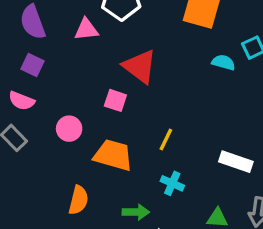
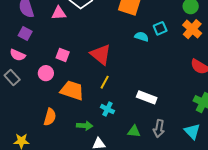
red triangle: (140, 67) -> (101, 54), moved
pink square: (115, 100) -> (63, 55), moved

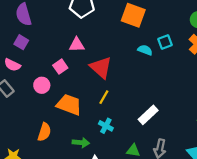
pink triangle: (59, 13) -> (77, 45), moved
pink square: (63, 55) -> (60, 67), turned 32
white rectangle: (147, 97) -> (148, 115), turned -66

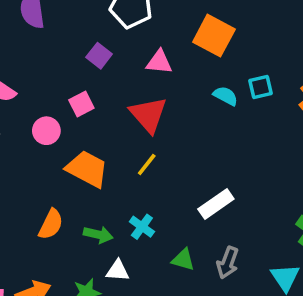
purple square: (21, 42) -> (99, 56), moved
pink triangle: (77, 45) -> (159, 62), moved
cyan cross: (106, 126) -> (142, 227), moved
orange semicircle: (44, 132) -> (51, 224), moved

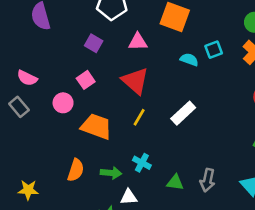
white rectangle: (216, 204) -> (183, 113), moved

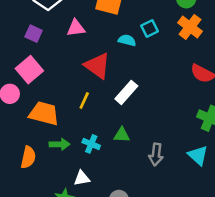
pink square: (86, 80) -> (29, 70), size x1.5
red triangle: (135, 81) -> (97, 66), moved
green arrow: (111, 173) -> (60, 144), moved
green triangle: (175, 182) -> (122, 135), moved

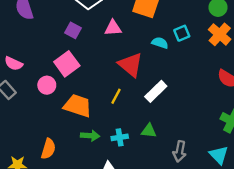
cyan cross: (91, 144) -> (120, 137), turned -35
orange semicircle: (28, 157) -> (48, 149), moved

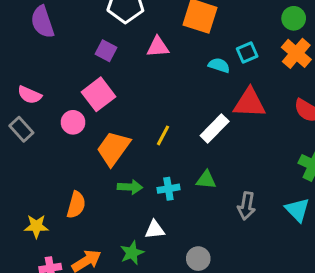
red triangle: (131, 65) -> (249, 103), moved, turned -36
orange trapezoid: (78, 106) -> (113, 148), turned -72

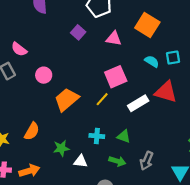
pink square: (98, 94) -> (116, 77), moved
green arrow: (130, 187) -> (117, 161), moved
green star: (132, 253) -> (61, 148), moved

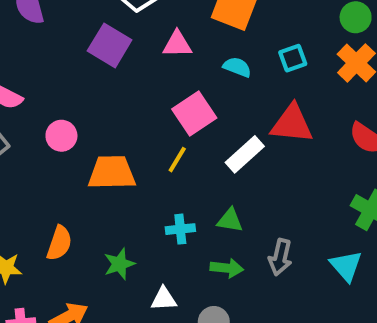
purple square: (78, 32) -> (110, 45), size x1.5
cyan semicircle: (152, 61) -> (237, 67), moved
orange trapezoid: (66, 100) -> (112, 173), turned 50
white triangle: (81, 161) -> (164, 299), moved

